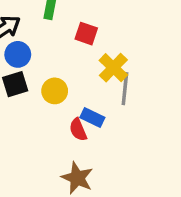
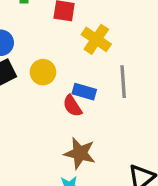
gray line: (125, 89) -> (123, 82), moved

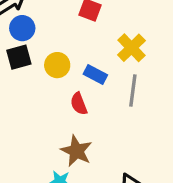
yellow cross: (96, 39) -> (131, 48), moved
blue rectangle: (84, 92) -> (95, 75), moved

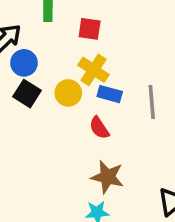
yellow cross: (131, 48) -> (94, 70), moved
black square: (19, 57) -> (27, 94), turned -30

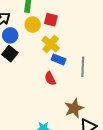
yellow circle: (68, 93) -> (33, 25), moved
brown star: (107, 177) -> (74, 108), moved, turned 30

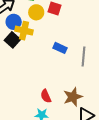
yellow cross: (51, 44) -> (24, 31), moved, turned -30
red semicircle: (50, 79) -> (46, 96), moved

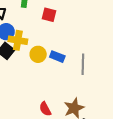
yellow circle: (36, 12) -> (38, 54), moved

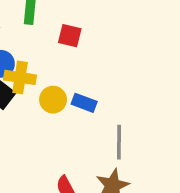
gray line: (83, 64) -> (119, 142), moved

